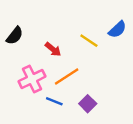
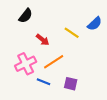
black semicircle: (15, 36) -> (26, 16), moved
purple square: (88, 104) -> (71, 84), turned -32

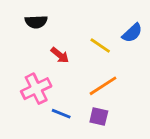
black semicircle: (26, 16) -> (36, 22), turned 49
orange line: (54, 62) -> (103, 86), moved

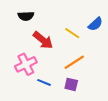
red arrow: (60, 55) -> (43, 40), size x1.5

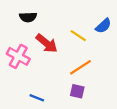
pink cross: (26, 64) -> (18, 56), moved, turned -35
blue line: (44, 82) -> (37, 98), moved

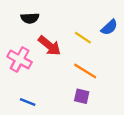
orange line: (80, 67) -> (85, 71), turned 65
blue line: (37, 98) -> (28, 102), moved

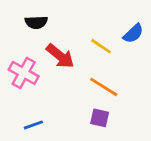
blue line: (28, 102) -> (33, 125), turned -42

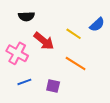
purple square: (100, 118) -> (53, 86), moved
blue line: (33, 125) -> (24, 82), moved

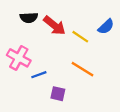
red arrow: (44, 41) -> (55, 25), moved
blue line: (24, 82) -> (39, 75), moved

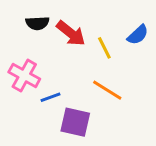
yellow line: (80, 37) -> (104, 48), turned 30
purple square: (58, 94) -> (75, 122), size x1.5

